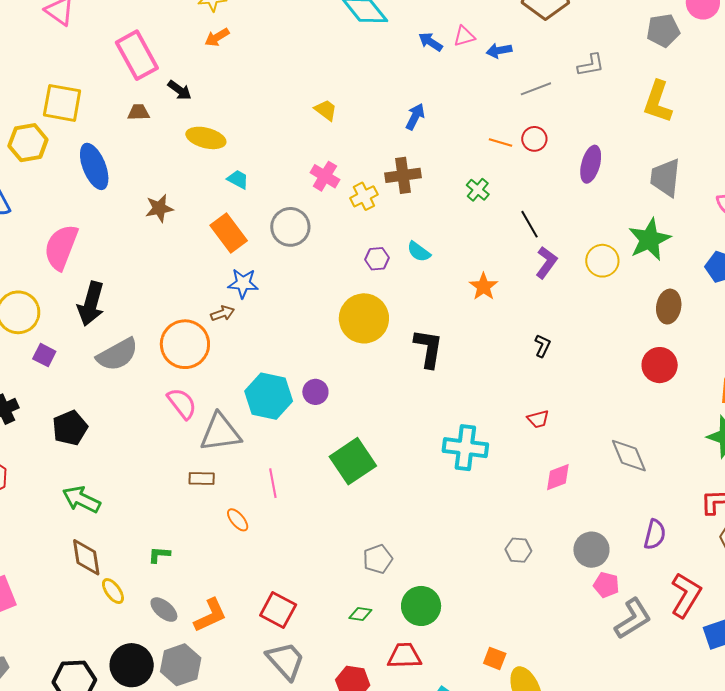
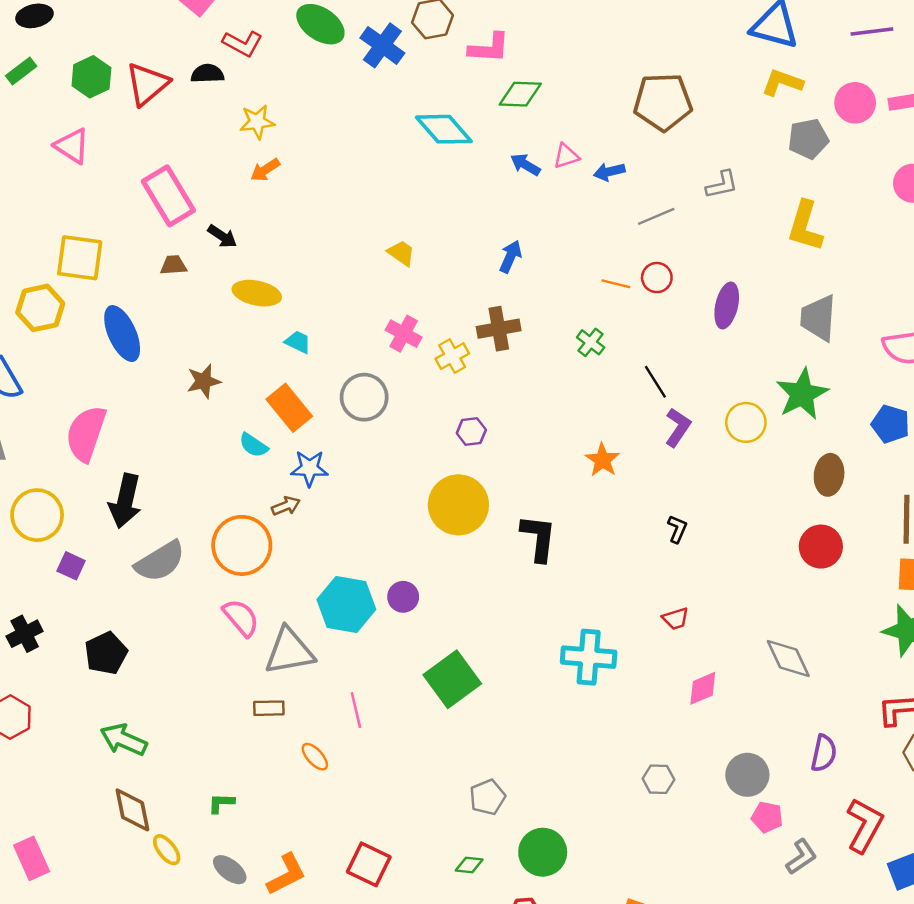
cyan semicircle: (419, 252) -> (253, 445), moved
gray L-shape: (633, 619) -> (801, 857), size x0.7

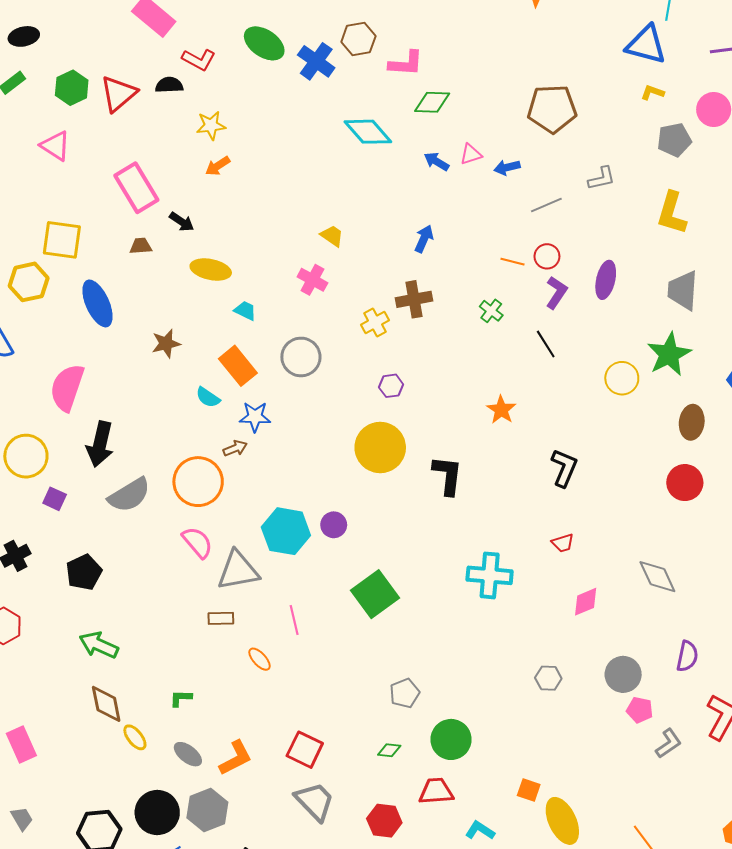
yellow L-shape: (782, 82) -> (652, 92), size x0.7
pink cross: (404, 334) -> (312, 280), moved
purple L-shape: (678, 427) -> (556, 293), moved
black L-shape: (677, 529) -> (564, 468), size x1.6

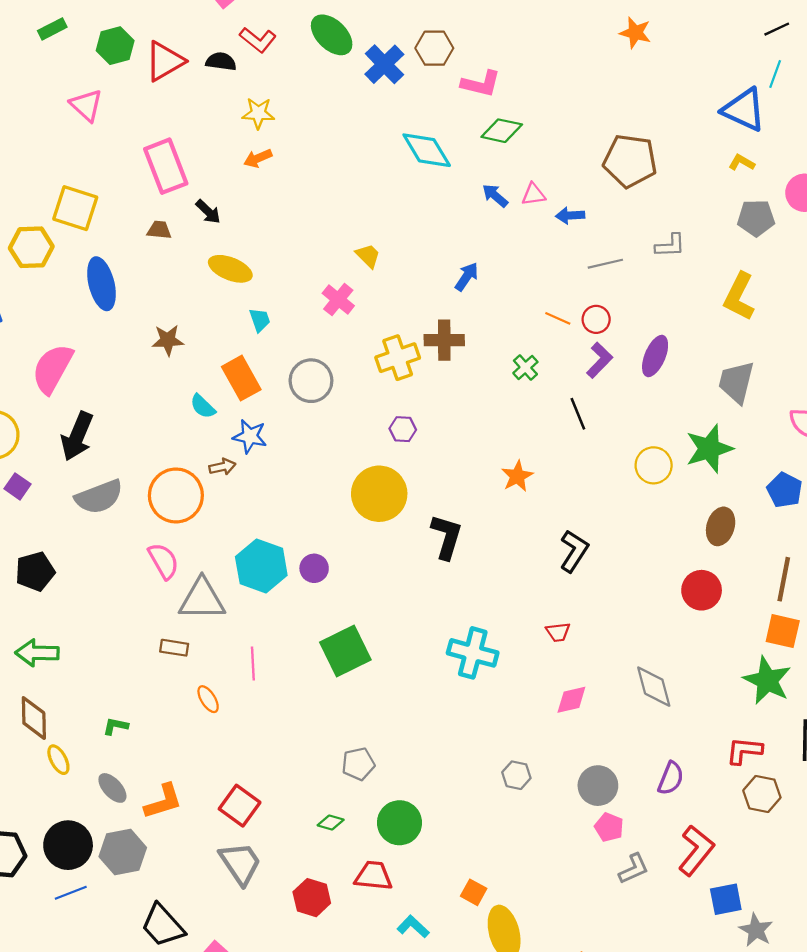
cyan trapezoid: (245, 311) -> (260, 320), turned 35
yellow cross: (375, 322) -> (398, 358), size x1.4
green arrow: (99, 645) -> (37, 653), turned -33

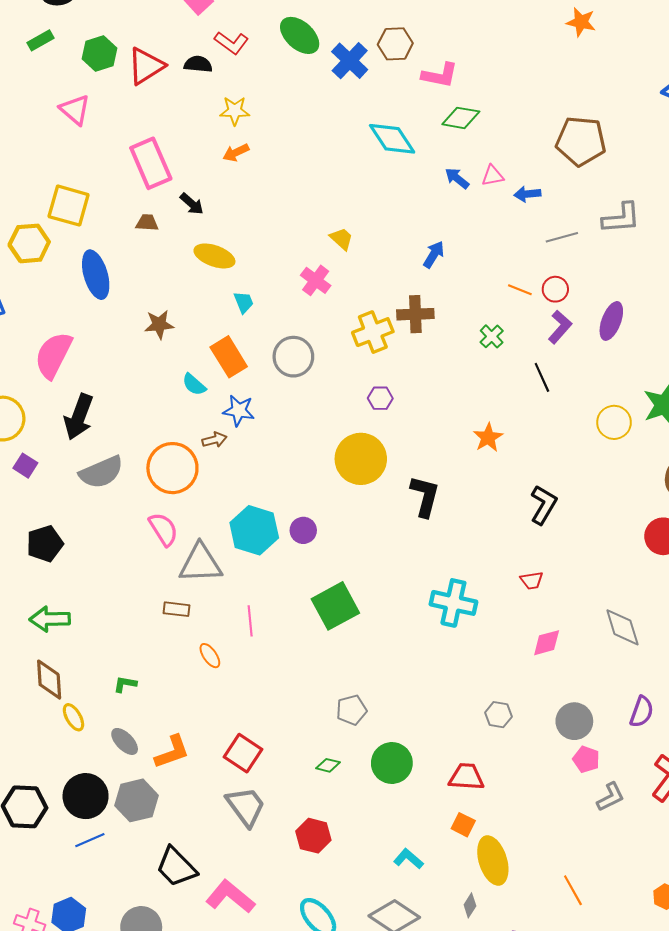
gray L-shape: (670, 246) -> (621, 218), size x1.4
red trapezoid: (374, 876) -> (466, 777), moved

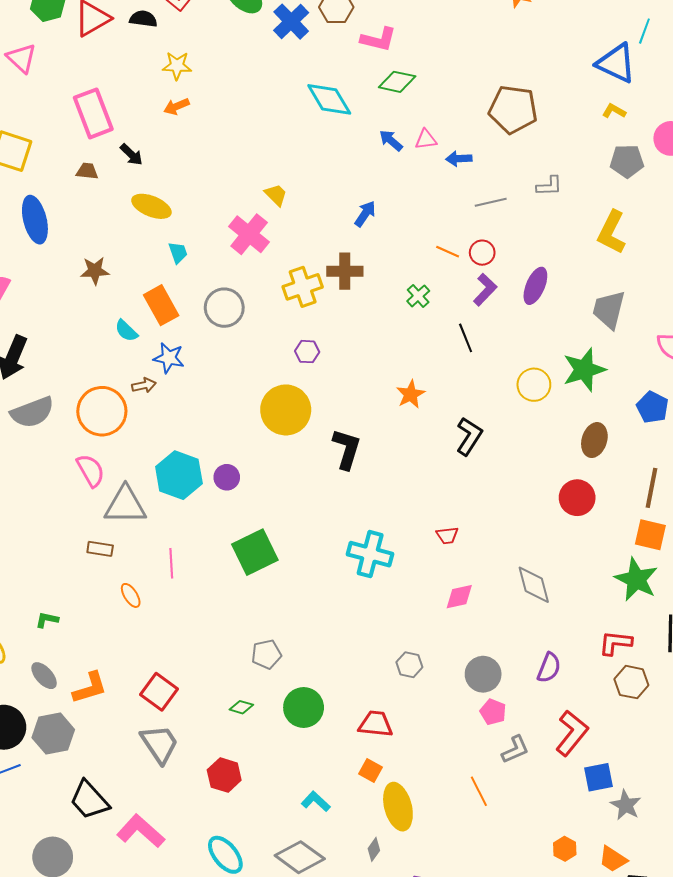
gray L-shape: (621, 218) -> (549, 186), size x0.7
pink cross: (316, 280) -> (249, 234), size x1.4
black L-shape: (543, 505) -> (469, 436), moved
orange line: (573, 890) -> (479, 791), moved

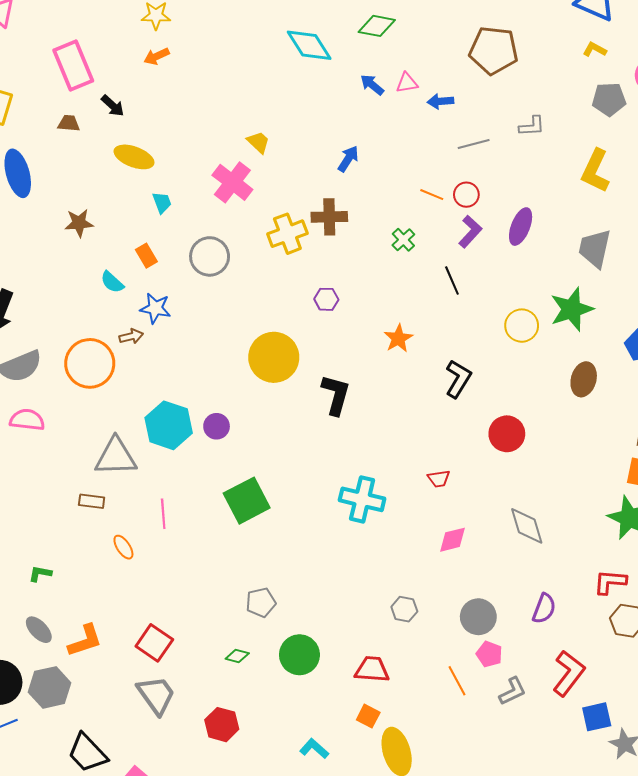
orange rectangle: (161, 305) -> (146, 256), size x0.6
purple hexagon: (307, 352) -> (326, 299), moved
pink semicircle: (91, 470) -> (27, 420), moved, turned -52
red circle: (577, 498) -> (507, 434), moved
orange line: (479, 791) -> (457, 681), moved

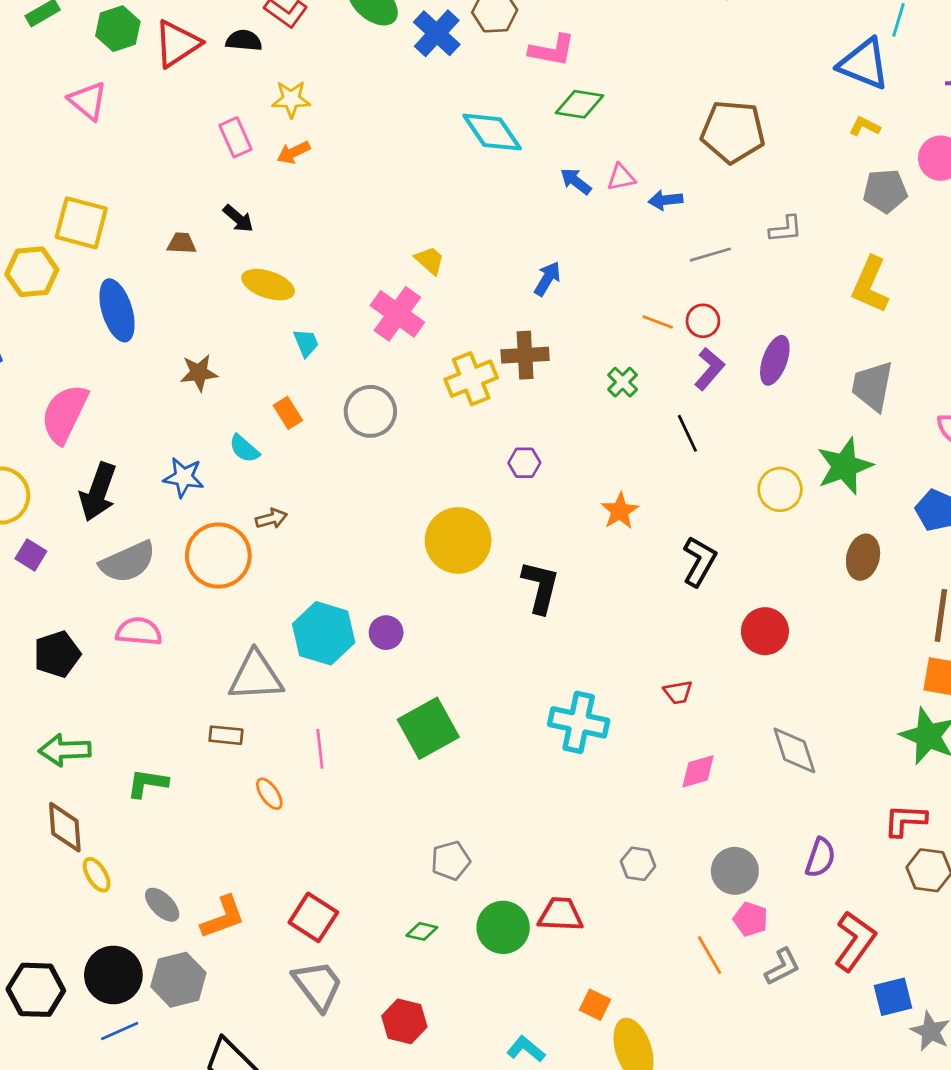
pink rectangle: (73, 65) -> (235, 137), moved, size x0.6
blue star: (155, 308) -> (184, 477), moved
green L-shape: (40, 574) -> (147, 783), moved, size x1.4
red trapezoid: (372, 669) -> (561, 915), moved

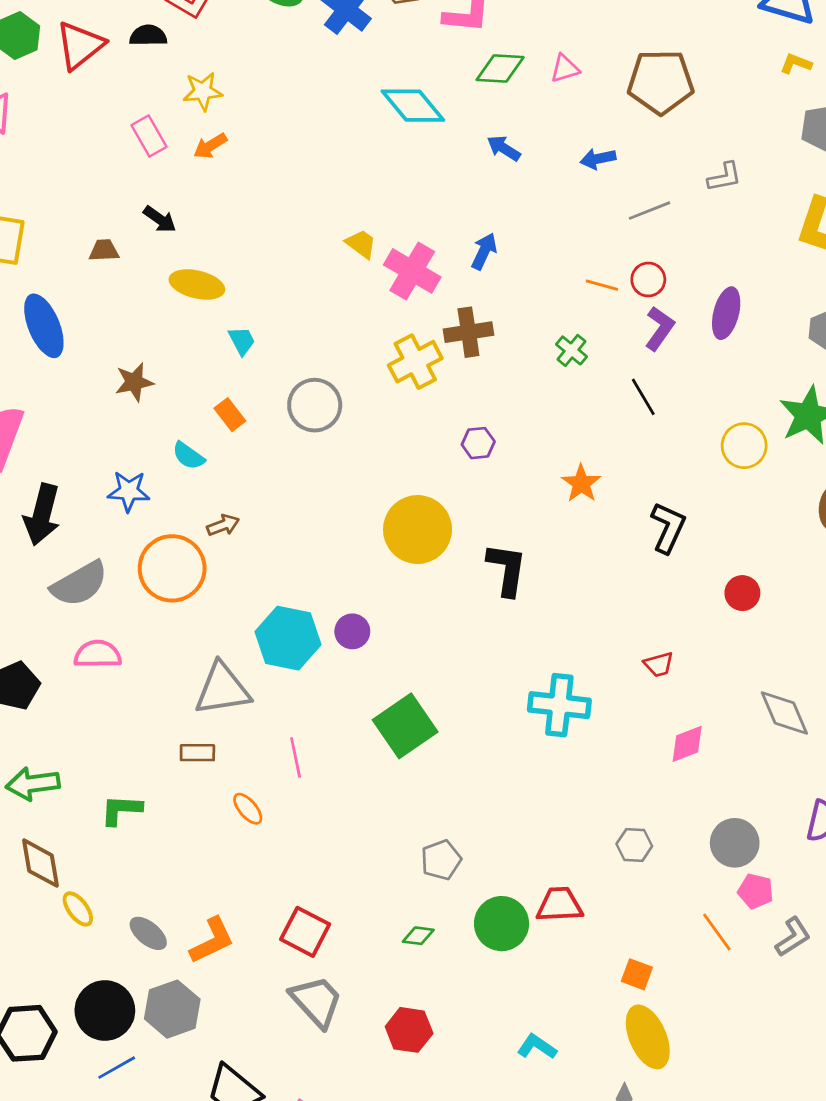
pink triangle: (621, 177) -> (565, 69), moved
pink cross: (397, 314) -> (412, 271), moved
red circle: (765, 631) -> (742, 593), size x0.7
orange square: (595, 1005) -> (637, 974), moved

